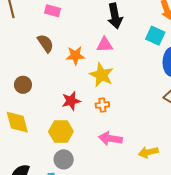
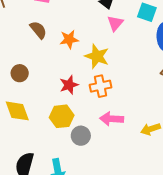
pink triangle: (105, 45) -> (115, 23), moved, turned -42
orange cross: (102, 105) -> (101, 86), size x1.5
gray circle: (64, 159) -> (81, 136), moved

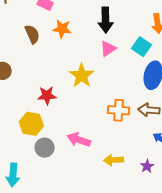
orange star: (69, 39) -> (62, 29), moved
orange cross: (101, 86) -> (119, 110), moved

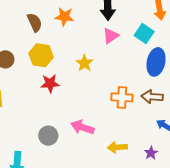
yellow star: (82, 76) -> (84, 63), size x0.7
yellow hexagon: (31, 124) -> (41, 55), moved

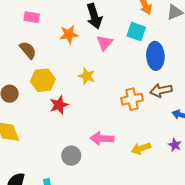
orange star: (64, 17) -> (69, 34), moved

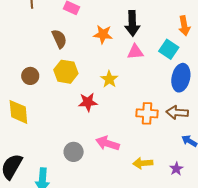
pink triangle: (105, 43) -> (135, 52), turned 30
red star: (59, 105) -> (88, 102), moved

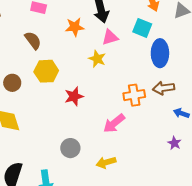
yellow star: (109, 79) -> (97, 59), moved
pink arrow: (108, 143) -> (114, 123), moved, turned -45
yellow arrow: (143, 163) -> (106, 162), moved

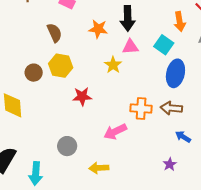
brown circle: (12, 83) -> (34, 73), moved

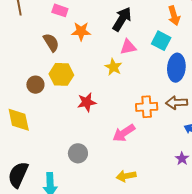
black arrow: (128, 18) -> (122, 19), turned -140
orange star: (98, 29) -> (81, 31), moved
yellow arrow: (99, 168) -> (126, 176), moved

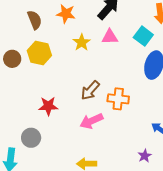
yellow star: (113, 67) -> (82, 42), moved
red star: (87, 102) -> (48, 106), moved
brown arrow: (177, 103) -> (90, 90), moved, turned -55
gray circle: (78, 153) -> (31, 138), moved

